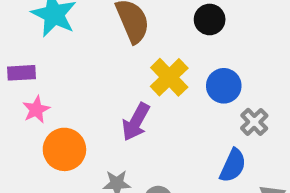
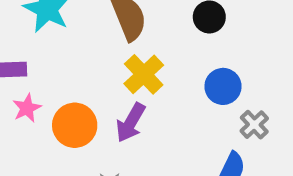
yellow cross: (169, 77) -> (144, 74), moved
orange circle: (64, 149) -> (75, 125), moved

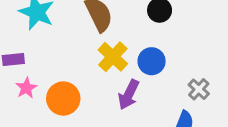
blue circle: (223, 86) -> (152, 61), moved
purple arrow: (131, 123) -> (129, 95), moved

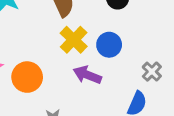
purple arrow: (129, 95) -> (87, 75), turned 84

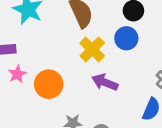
blue circle: (109, 45) -> (126, 38), moved

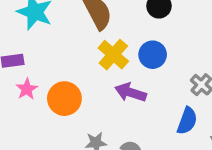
blue circle: (126, 38) -> (153, 55), moved

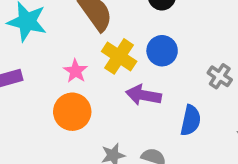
pink star: (27, 89) -> (76, 71), moved
blue semicircle: (187, 121) -> (191, 120), moved

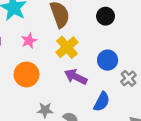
blue circle: (162, 51) -> (108, 60), moved
pink star: (76, 71) -> (29, 41), moved

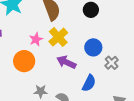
pink star: (29, 41) -> (36, 39), moved

